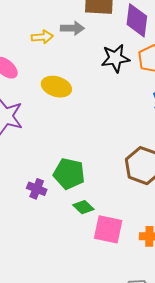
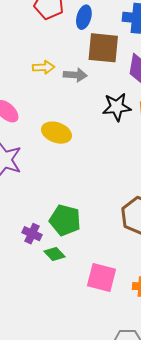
yellow arrow: (42, 37) -> (44, 67), moved
green diamond: (83, 207) -> (55, 254), moved

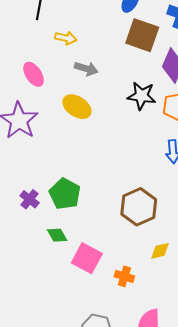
yellow arrow: (44, 67) -> (66, 38), moved
gray arrow: (75, 75) -> (86, 69), moved
green diamond: (55, 254) -> (57, 235), moved

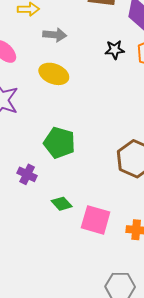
black star: (141, 96) -> (115, 50), size x0.7
green pentagon: (65, 194) -> (59, 143), moved

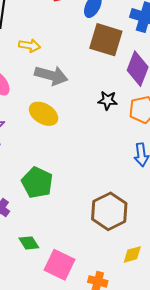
gray arrow: (55, 35) -> (51, 75), size x1.4

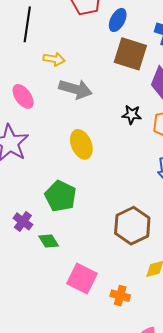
yellow ellipse: (44, 114) -> (81, 144), moved, turned 36
green diamond: (29, 243) -> (49, 241), moved

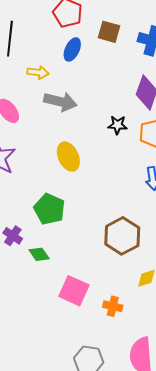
blue ellipse: (118, 20) -> (72, 49), moved
brown square: (130, 54) -> (109, 32), moved, size x0.7

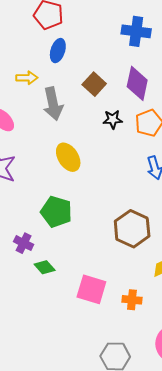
brown square: (109, 32) -> (94, 84), moved, turned 35
gray arrow: (60, 102) -> (53, 104), turned 72
green diamond: (39, 254) -> (45, 267), moved

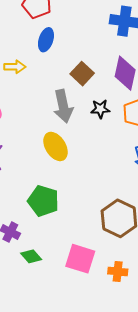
gray arrow: (53, 104) -> (63, 106), moved
pink square: (91, 289) -> (80, 259), moved
orange cross: (132, 300) -> (118, 271), moved

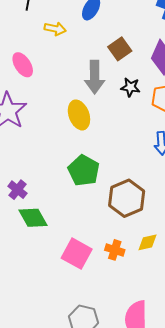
green pentagon: (43, 201) -> (84, 171), moved
green diamond: (31, 256) -> (33, 218), size x1.4
pink square: (80, 259) -> (77, 254), moved

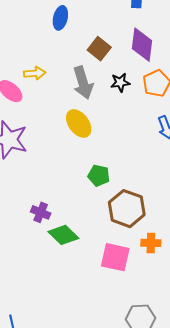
yellow arrow: (55, 29) -> (35, 73), moved
green pentagon: (84, 171) -> (99, 176), size x0.7
brown hexagon: (127, 198) -> (127, 209), moved

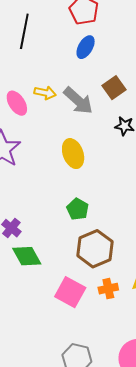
gray arrow: (83, 83) -> (78, 101), moved, turned -48
orange cross: (151, 243) -> (108, 289), turned -30

